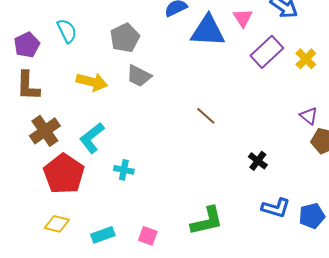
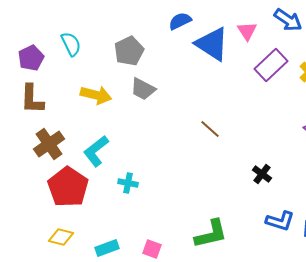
blue triangle: (208, 31) -> (212, 44), turned 30

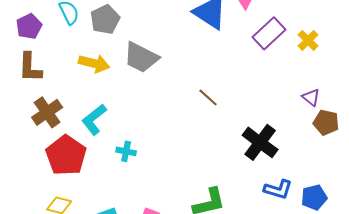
gray pentagon: (129, 51) -> (105, 19), moved
gray trapezoid: (143, 89) -> (141, 57), size x1.4
black cross: (262, 174) -> (260, 142), size x1.8

